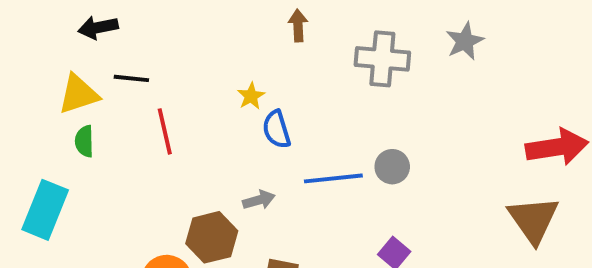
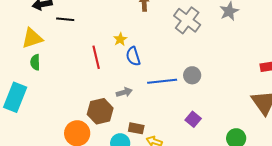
gray cross: (382, 59) -> (187, 20), turned 32
black line: (131, 78) -> (65, 19), moved
red line: (165, 131) -> (96, 57), moved

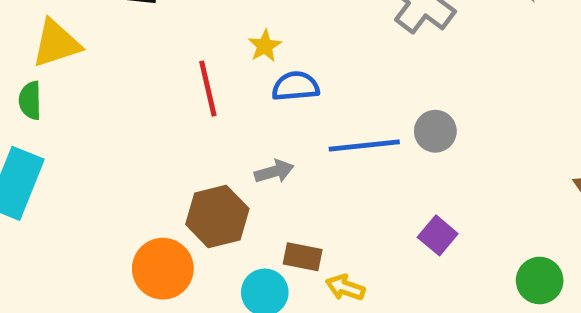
blue semicircle: (133, 56) -> (296, 86), turned 102
green semicircle: (35, 62) -> (30, 100), moved

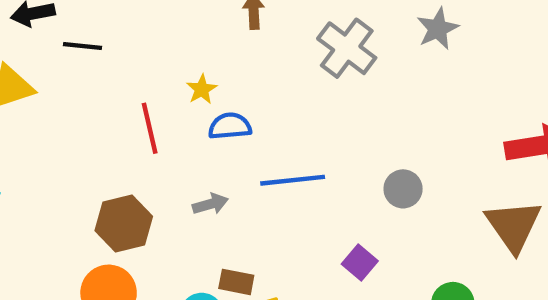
gray circle: (435, 131) -> (403, 189), moved
brown hexagon: (217, 217) -> (124, 224), moved

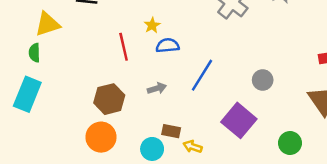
blue line: (293, 180) -> (202, 75), turned -52
purple square: (360, 262) -> (239, 120), size x1.8

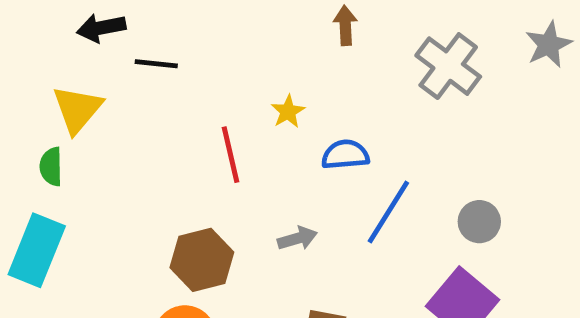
yellow triangle: (47, 24) -> (77, 109), turned -32
blue semicircle: (168, 46) -> (345, 155), moved
gray circle: (263, 80) -> (479, 222), moved

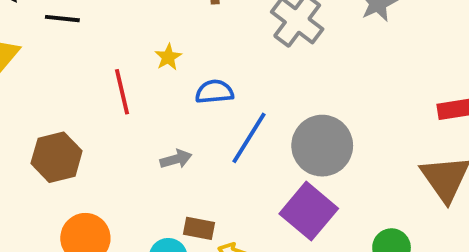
gray circle: (479, 222) -> (322, 146), size x1.8
brown hexagon: (202, 260) -> (57, 157), moved

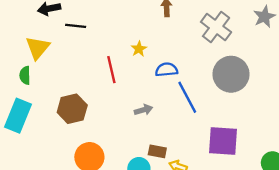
blue line: (249, 138) -> (187, 97), turned -60
gray circle: (322, 146) -> (231, 74), moved
purple square: (309, 211) -> (223, 141), turned -36

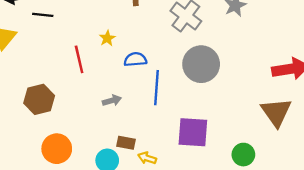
blue line: (187, 97) -> (157, 88), turned 32

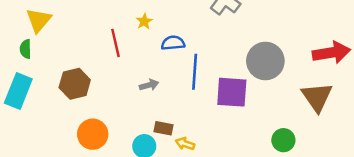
gray circle: (201, 64) -> (265, 61), moved
purple square: (193, 132) -> (232, 92), moved

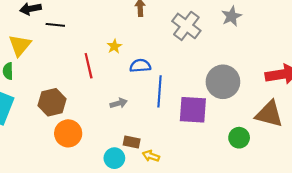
brown triangle: (317, 97) -> (269, 114), turned -40
orange circle: (93, 134) -> (68, 133), moved
green circle: (283, 140) -> (239, 138), moved

